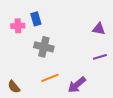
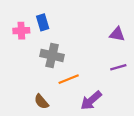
orange line: (50, 78) -> (69, 79), moved
brown semicircle: (14, 87) -> (41, 102), moved

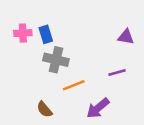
blue rectangle: (43, 22) -> (46, 34), moved
purple line: (118, 67) -> (117, 72), moved

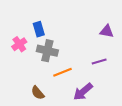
pink cross: (23, 33) -> (19, 44), moved, turned -32

